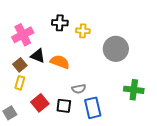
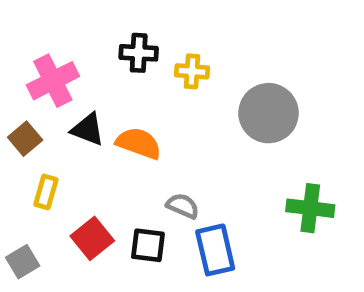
brown square: (20, 65) -> (25, 139), moved
gray semicircle: (79, 89) -> (183, 206), turned -144

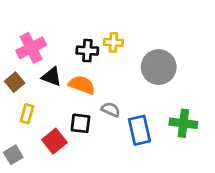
black cross: (139, 53) -> (87, 51), moved
gray semicircle: (183, 206) -> (111, 110), moved
black square: (148, 245) -> (80, 123), moved
blue rectangle: (215, 250) -> (139, 130), moved

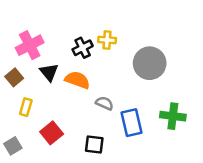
black cross: (87, 51) -> (83, 48), turned -30
black triangle: (52, 77) -> (49, 72), turned 30
black square: (80, 123) -> (94, 144), moved

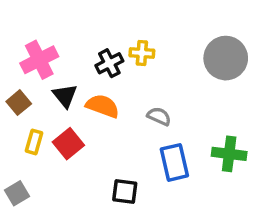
gray circle: (150, 63) -> (226, 58), moved
gray semicircle: (104, 103) -> (159, 116), moved
red square: (52, 133) -> (68, 144), moved

